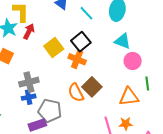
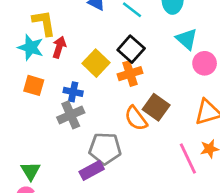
cyan triangle: (123, 41) -> (187, 39), turned 30
orange cross: (77, 59) -> (130, 74), turned -30
blue cross: (29, 97) -> (73, 92), moved, turned 32

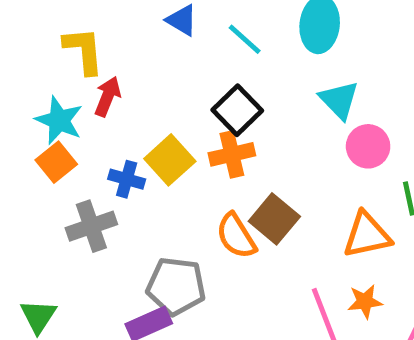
cyan star: (31, 47) -> (59, 120), moved
yellow square: (96, 63) -> (170, 160), moved
orange square: (34, 85) -> (56, 162), turned 30
gray cross: (71, 115) -> (91, 226), moved

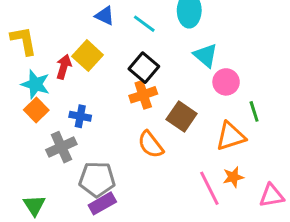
yellow L-shape: (84, 50) -> (24, 41), moved
yellow square: (170, 160) -> (88, 56), moved
brown square: (274, 219) -> (182, 116), moved
gray pentagon: (176, 286) -> (97, 179), moved

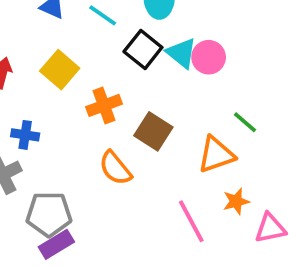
yellow square: (88, 56) -> (60, 70), moved
black square: (144, 68) -> (143, 49), moved
pink circle: (226, 82) -> (209, 57), moved
green line: (254, 111) -> (245, 122), turned -30
orange star: (233, 177) -> (236, 201), moved

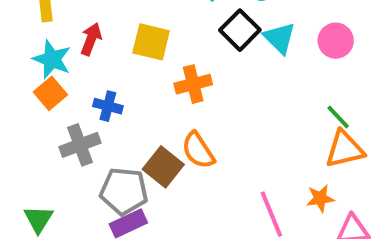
pink circle: (209, 57) -> (336, 41), moved
yellow square: (60, 70) -> (151, 42), turned -33
brown square: (153, 131) -> (163, 167), moved
orange triangle: (216, 155) -> (345, 149), moved

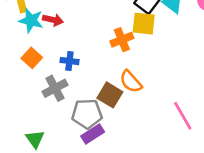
red arrow: (91, 39) -> (53, 20), turned 90
yellow square: (151, 42) -> (144, 24), moved
cyan star: (52, 59) -> (31, 20), moved

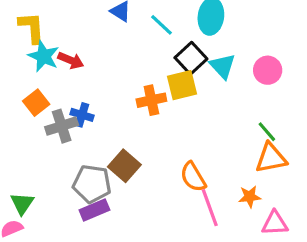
yellow square: (144, 24) -> (182, 85), turned -30
orange semicircle: (131, 82) -> (193, 177), moved
gray cross: (55, 88) -> (62, 126), moved

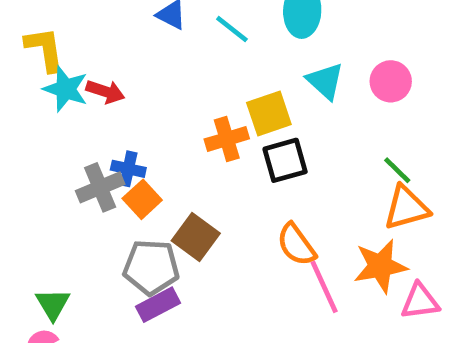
black square: (191, 58) -> (285, 160), moved, turned 32
orange square: (36, 103) -> (142, 199), moved
orange star: (250, 197) -> (380, 266), size x1.6

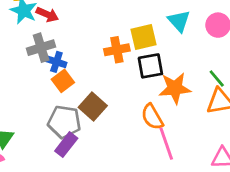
gray cross: (100, 187) -> (41, 48), moved
orange star: (380, 266) -> (175, 88), moved
purple rectangle: (158, 305) -> (66, 145), turned -30

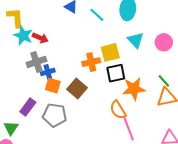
blue cross: (56, 62) -> (48, 72), turned -32
orange square: (63, 81) -> (53, 86), turned -35
brown square: (93, 106) -> (77, 88), moved
purple rectangle: (66, 145) -> (28, 107), moved

